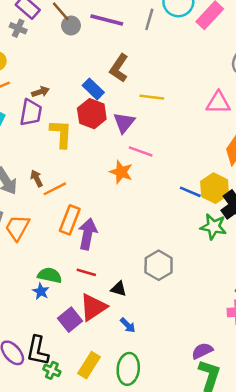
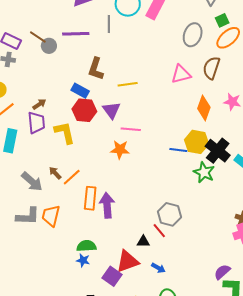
green star: (213, 227) -> (204, 172), turned 30
red line: (86, 272) -> (159, 231), moved, turned 49
red triangle: (93, 307) -> (127, 261), turned 30

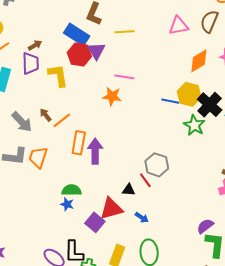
blue rectangle: (80, 91) -> (77, 35), size x1.4
orange diamond: (204, 108) -> (199, 61), turned 35
purple triangle: (111, 110) -> (96, 51), moved

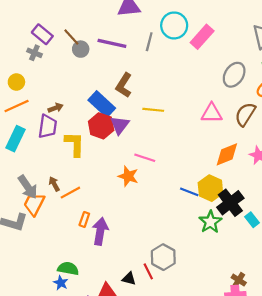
orange rectangle: (79, 143) -> (84, 219), size x0.6
orange trapezoid: (38, 157) -> (34, 204), moved

